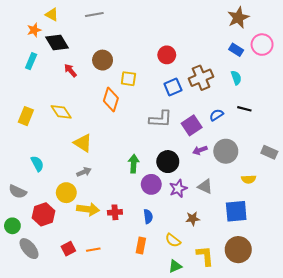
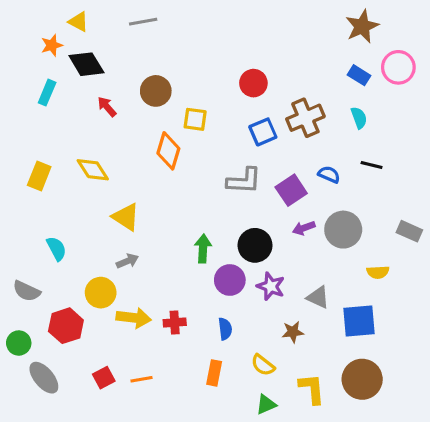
blue semicircle: (216, 115) -> (329, 174), turned 56
gray triangle: (205, 186) -> (318, 297), moved
purple star: (178, 189) -> (271, 286), turned -30

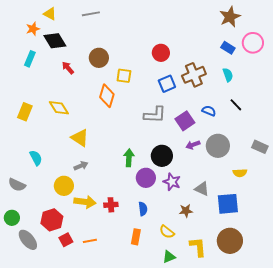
black line: (372, 165) -> (236, 105), turned 32
red hexagon: (66, 326) -> (52, 220), moved

